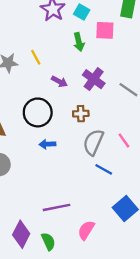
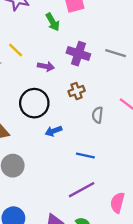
gray semicircle: (93, 142) -> (97, 115), size x0.6
blue line: (104, 169) -> (85, 155), moved

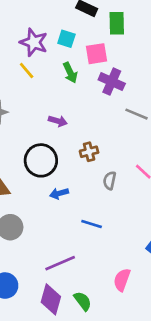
yellow line: (16, 50) -> (27, 71), moved
purple cross: (78, 54) -> (112, 82), moved
purple line: (82, 190) -> (60, 263), moved

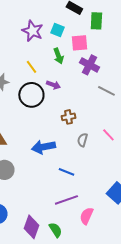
yellow line: (27, 71) -> (31, 67), moved
purple arrow: (58, 121) -> (53, 85), moved
black circle: (41, 160) -> (31, 95), moved
blue arrow: (59, 193) -> (43, 147), size x1.6
purple line: (60, 263) -> (66, 200), moved

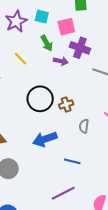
purple star: (32, 31) -> (16, 21), turned 30
purple arrow: (53, 85) -> (61, 61), moved
black circle: (31, 95) -> (40, 99), moved
purple line: (66, 200) -> (63, 193), moved

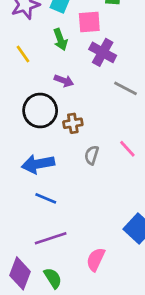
purple arrow: (61, 61) -> (64, 81), moved
blue line: (72, 161) -> (46, 198), moved

